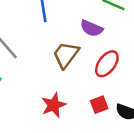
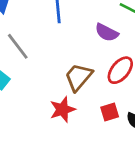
brown trapezoid: (66, 55) -> (79, 77), moved

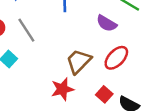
red square: (110, 112) -> (104, 94), turned -35

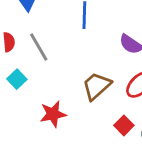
red star: (62, 89) -> (53, 114), moved

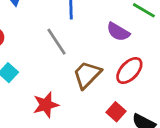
gray line: (39, 47) -> (56, 42), moved

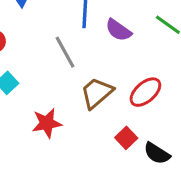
purple semicircle: (118, 32) -> (118, 30), moved

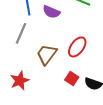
gray line: (65, 52) -> (21, 33), turned 65

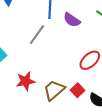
brown trapezoid: (47, 54) -> (54, 90), moved

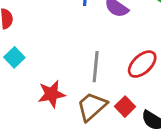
gray line: (37, 35) -> (96, 67), moved, turned -30

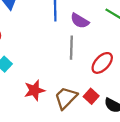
gray line: (96, 67) -> (71, 48), moved

